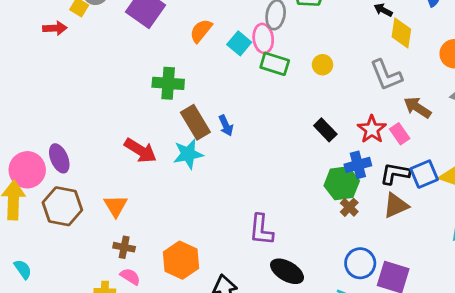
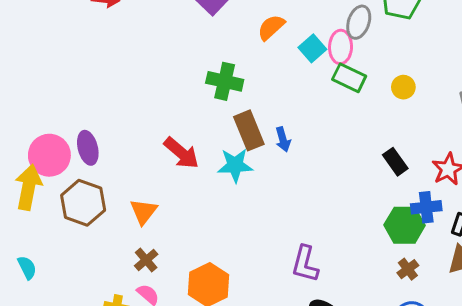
brown cross: (349, 207) -> (408, 269), moved
brown cross: (124, 247) -> (146, 260), turned 30

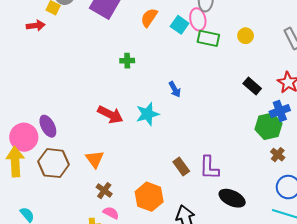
green cross: (225, 81) -> (127, 61), size x0.6
brown rectangle: (249, 130) -> (181, 167), moved, size x0.7

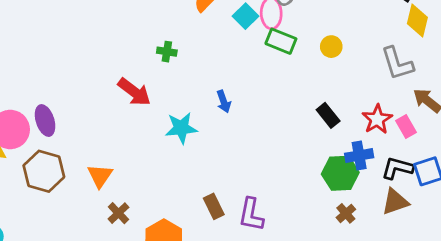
red arrow: (110, 115) -> (134, 92), moved
brown cross: (104, 191) -> (118, 213), moved

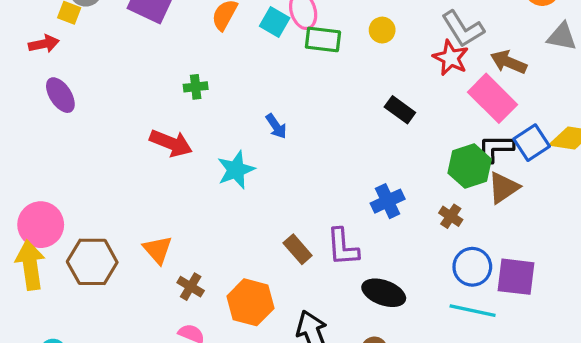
red star: (377, 119) -> (451, 58), moved
purple ellipse: (45, 121) -> (60, 95), moved
pink rectangle: (406, 127) -> (493, 98), size x1.8
blue cross: (359, 155) -> (388, 201), moved
green hexagon: (340, 173) -> (470, 166), moved

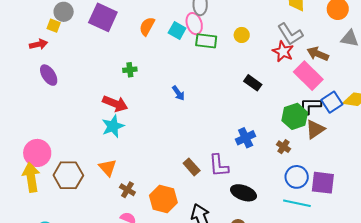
cyan star: (236, 170) -> (113, 126), moved

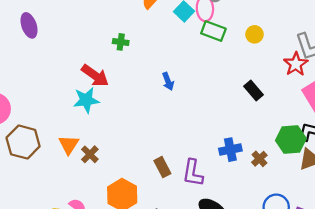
brown cross: (284, 147) -> (259, 159), moved
brown cross: (127, 190) -> (90, 154), moved

